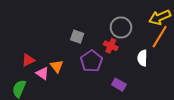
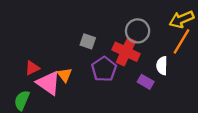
red cross: (111, 46) -> (126, 52), size x1.6
pink triangle: (42, 73) -> (48, 83), size x1.6
purple rectangle: (119, 85) -> (146, 82), moved

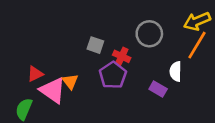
red cross: (126, 52) -> (122, 56), moved, size x0.6

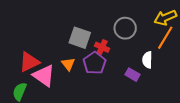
gray square: (95, 45) -> (80, 38), size x1.5
red triangle: (35, 74) -> (29, 62), size x1.5
orange triangle: (70, 81) -> (68, 64), moved

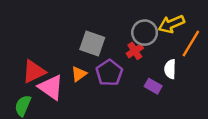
yellow arrow: (165, 18) -> (171, 24), moved
red cross: (102, 47) -> (135, 51), moved, turned 32
orange triangle: (68, 64) -> (79, 74), turned 32

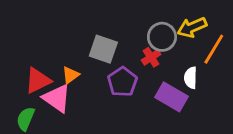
orange triangle: (79, 74) -> (71, 75), moved
purple rectangle: (153, 86) -> (172, 97), size x1.6

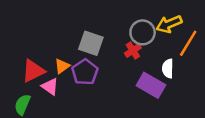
purple pentagon: (122, 82) -> (85, 72), moved
pink triangle: (57, 98) -> (50, 86), size x0.7

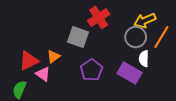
gray circle: (143, 32) -> (136, 37), moved
red cross: (133, 50) -> (99, 17), moved, size x1.5
purple pentagon: (85, 72) -> (91, 70), moved

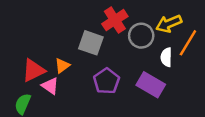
gray circle: (136, 37) -> (141, 36), moved
white semicircle: (144, 59) -> (166, 57), moved

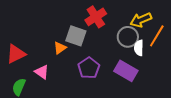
gray circle: (141, 36) -> (128, 37), moved
orange triangle: (62, 66) -> (60, 48), moved
red triangle: (33, 70) -> (16, 54), moved

